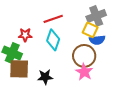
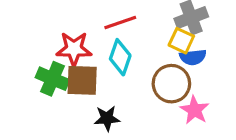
red star: (25, 35) -> (74, 49), size x1.5
brown square: (19, 69) -> (82, 80), moved
pink star: (84, 72) -> (195, 110), moved

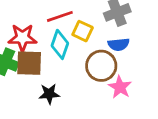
yellow square: (181, 41) -> (83, 31), moved

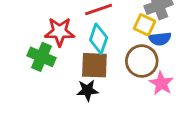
yellow square: (83, 31) -> (145, 25), moved
brown square: (29, 63) -> (94, 65), moved

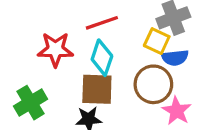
green cross: (41, 57) -> (30, 103), moved, turned 36

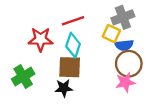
brown circle: (153, 84) -> (129, 64), moved
pink star: (177, 111) -> (125, 82), turned 30

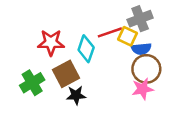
red line: (73, 21) -> (110, 32), moved
brown square: (70, 67) -> (66, 74), moved, turned -30

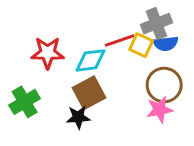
cyan diamond: (86, 49) -> (91, 60), turned 64
blue semicircle: (141, 49) -> (166, 44), moved
brown square: (66, 74) -> (89, 93), moved

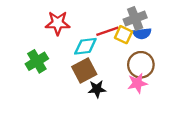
red star: (48, 53) -> (58, 23), moved
green cross: (25, 102) -> (37, 61), moved
black star: (78, 117) -> (97, 89), moved

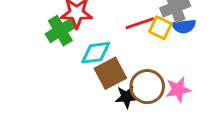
cyan diamond: (85, 46) -> (96, 53), moved
green cross: (37, 61) -> (60, 31), moved
brown circle: (141, 65) -> (147, 87), moved

